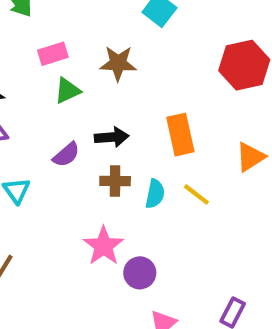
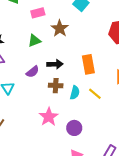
pink rectangle: (53, 54) -> (38, 13), moved
brown star: (118, 63) -> (60, 28), turned 30
purple circle: (140, 273) -> (74, 128), moved

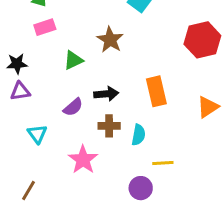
pink rectangle: (38, 13) -> (45, 27), moved
yellow line: (95, 94) -> (163, 163), moved, turned -40
pink star: (49, 117) -> (83, 160), moved

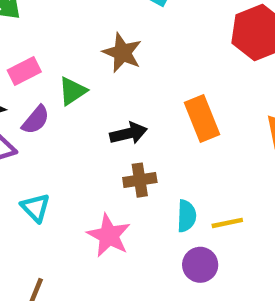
pink rectangle: (45, 27) -> (24, 71), moved
purple semicircle: (73, 107) -> (36, 120), moved
cyan semicircle: (138, 135) -> (187, 216), moved

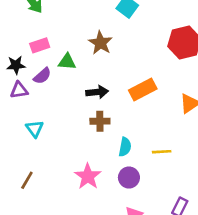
green triangle: (72, 91) -> (67, 62), turned 30
orange rectangle: (202, 119) -> (143, 89), turned 76
yellow line: (227, 223) -> (162, 152), moved
pink star: (109, 236) -> (88, 176), moved

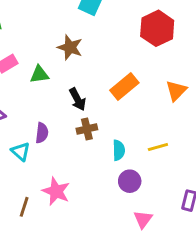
purple semicircle: (42, 76) -> (42, 133), moved, turned -30
black arrow: (97, 92) -> (78, 99), turned 80
pink star: (88, 176) -> (56, 191), moved

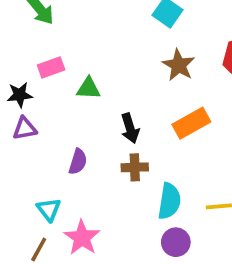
brown star: (70, 47) -> (179, 65), moved
cyan semicircle: (119, 150) -> (169, 201), size x1.4
cyan triangle: (21, 151) -> (49, 210), moved

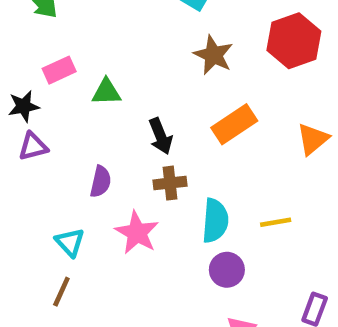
pink star: (82, 238) -> (137, 233), moved

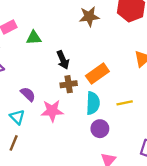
brown star: (213, 55) -> (89, 16), turned -30
orange rectangle: (234, 124) -> (97, 74), moved
purple semicircle: (101, 182) -> (28, 94), moved, turned -56
pink star: (137, 233) -> (52, 111), turned -30

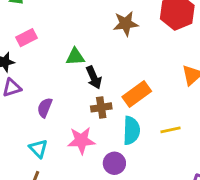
green triangle: (34, 38) -> (75, 57), moved
purple semicircle: (28, 94) -> (45, 108), moved, turned -112
purple circle: (100, 129) -> (114, 163), moved

